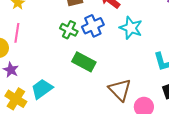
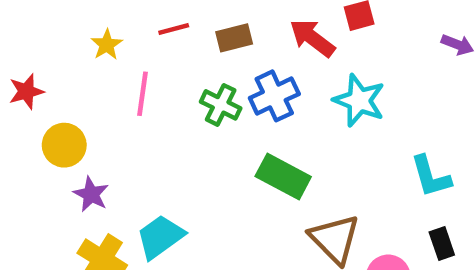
pink line: (17, 33) -> (142, 94), moved
green rectangle: (84, 62) -> (283, 176), moved

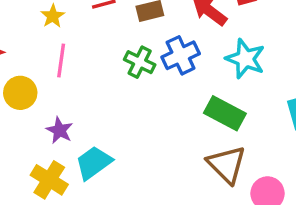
pink line: (142, 94) -> (61, 60), moved
green rectangle: (283, 176) -> (225, 113), moved
purple star: (91, 194) -> (59, 130), moved

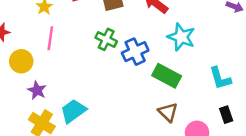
blue cross: (181, 55) -> (135, 52), moved
purple star: (59, 130) -> (37, 90), moved
brown triangle: (227, 164) -> (168, 112), size x0.7

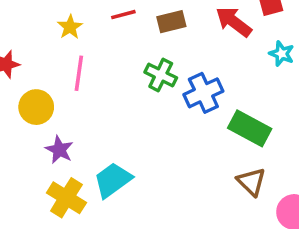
cyan star: (181, 37) -> (282, 54), moved, size x0.6

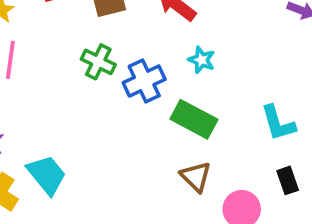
cyan star: (282, 54) -> (202, 60), moved
cyan trapezoid: (113, 180) -> (47, 175), turned 87

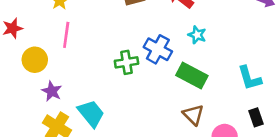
green cross: (98, 62) -> (126, 62), moved, turned -35
blue cross: (144, 81) -> (158, 49), turned -36

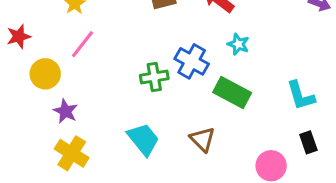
pink line: (66, 35) -> (83, 44), turned 30
cyan trapezoid: (91, 113) -> (143, 139), moved
brown triangle: (193, 115) -> (203, 139), moved

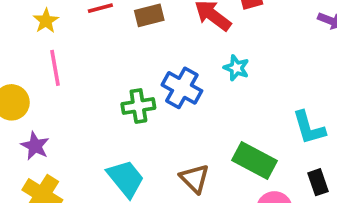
pink line: (83, 44) -> (55, 68), turned -48
green rectangle: (232, 93) -> (254, 160), moved

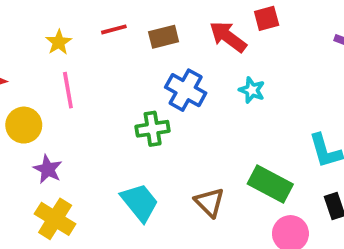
blue cross: (182, 88) -> (186, 90), moved

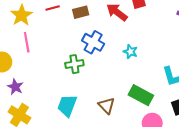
yellow star: (59, 42) -> (22, 15), size x1.5
cyan star: (252, 90) -> (130, 52), moved
cyan trapezoid: (140, 202) -> (67, 106), turned -120

